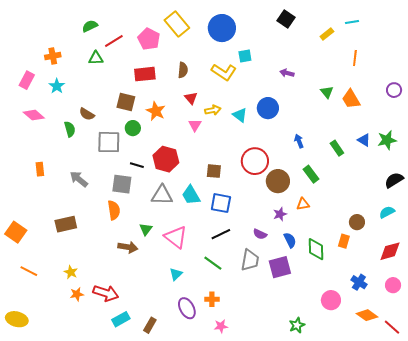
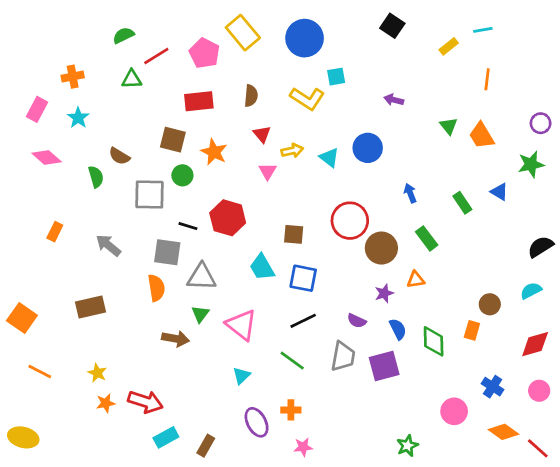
green star: (387, 140) -> (531, 164), moved
orange rectangle: (40, 169) -> (55, 232), turned 32
gray triangle: (162, 195) -> (202, 277), moved

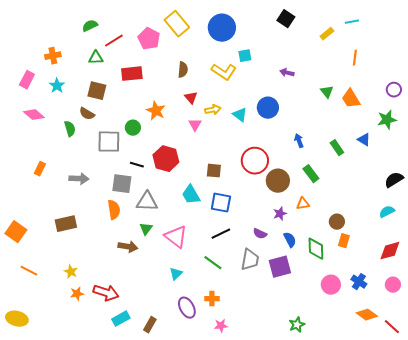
red rectangle: (199, 101) -> (132, 74), moved
brown square: (173, 140) -> (97, 91), moved
gray arrow: (108, 245) -> (79, 179), turned 144
brown circle: (490, 304) -> (337, 222), moved
pink circle: (454, 411) -> (331, 285), moved

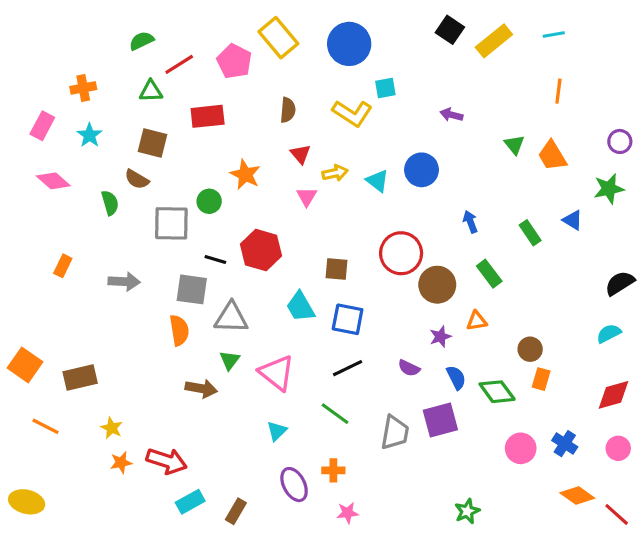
yellow rectangle: (327, 34) -> (494, 41), moved, size x1.6
brown rectangle: (66, 224) -> (80, 378), moved
green diamond: (316, 249) -> (497, 392), turned -35
gray trapezoid: (250, 260) -> (395, 433), moved

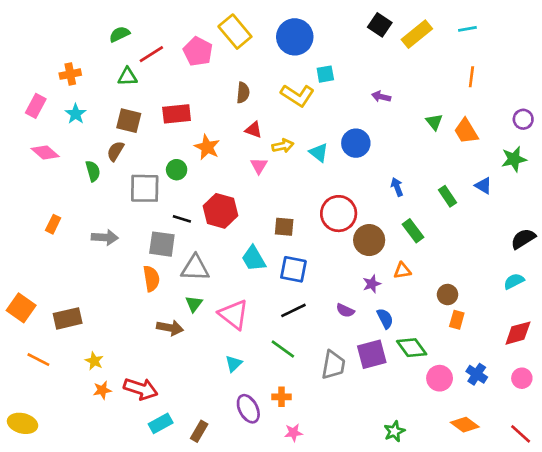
red rectangle: (208, 116) -> (177, 114), moved
red triangle: (300, 154) -> (254, 130), turned -30
brown semicircle: (137, 179) -> (115, 151), turned 90
green diamond: (497, 392) -> (412, 348), moved
orange diamond: (577, 496) -> (465, 425), moved

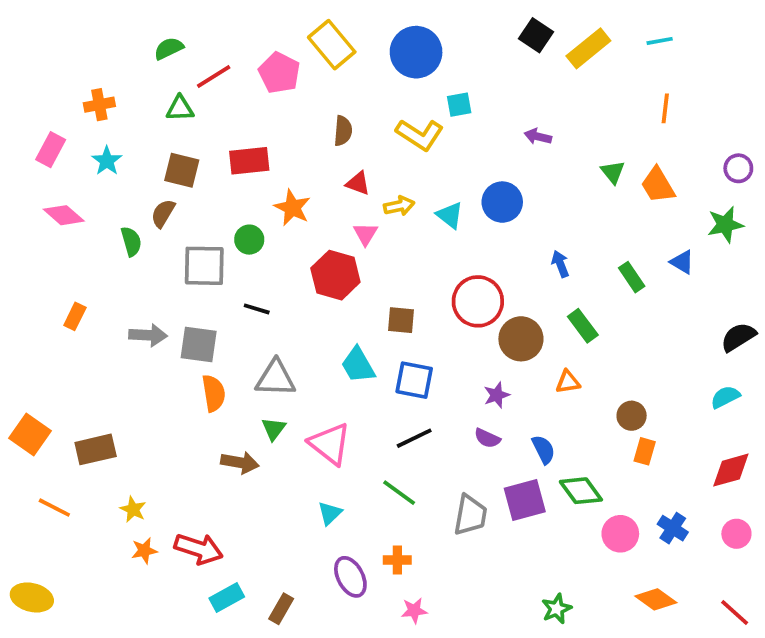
red hexagon: (220, 211) -> (335, 275), moved
gray square: (162, 244) -> (199, 344), moved
purple star: (372, 284) -> (497, 395), moved

